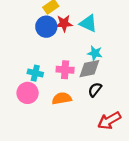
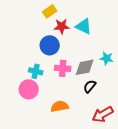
blue circle: (46, 27) -> (50, 45), moved
cyan star: (95, 53) -> (107, 58), moved
orange semicircle: (62, 98) -> (60, 106), moved

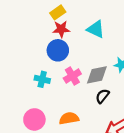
red star: (62, 26) -> (61, 29), moved
pink cross: (63, 68) -> (72, 76), turned -35
pink circle: (29, 89) -> (34, 119), moved

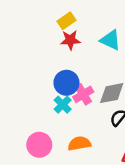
blue circle: (58, 50) -> (66, 83), moved
cyan cross: (42, 79) -> (63, 105), moved, turned 32

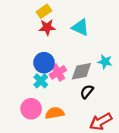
pink circle: (39, 145) -> (31, 109), moved

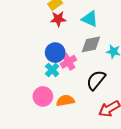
gray diamond: (81, 71) -> (91, 44), moved
black semicircle: (87, 92) -> (96, 80), size x1.5

